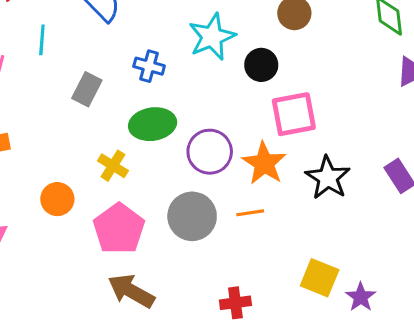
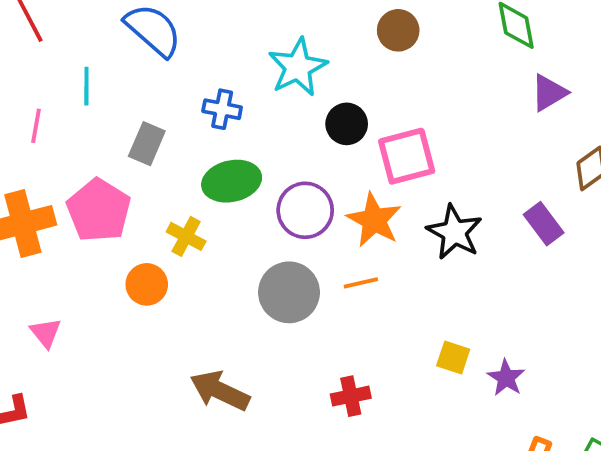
black circle: (261, 65) -> (347, 124), moved
orange circle: (57, 199) -> (147, 284), moved
pink pentagon: (119, 229) -> (99, 210), moved
yellow square: (320, 278) -> (453, 357), size x0.7

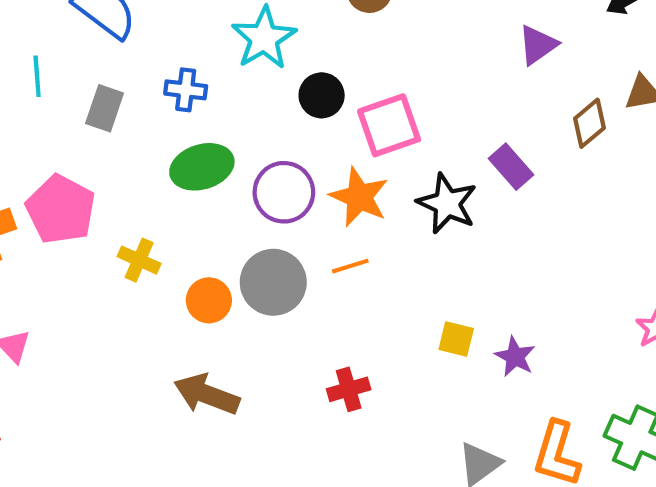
gray rectangle: (147, 144) -> (105, 108), moved
purple rectangle: (544, 224) -> (511, 167), moved
yellow cross: (186, 236) -> (139, 260), moved
orange circle: (147, 284) -> (209, 300), moved

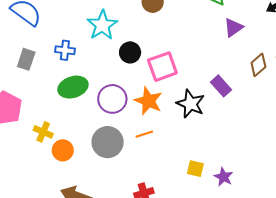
orange circle: (209, 300) -> (63, 150), moved

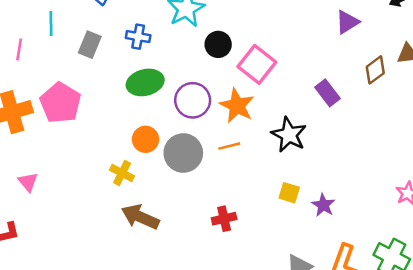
pink square: (162, 67) -> (257, 64), turned -36
black star: (190, 104) -> (289, 135), moved
yellow cross: (43, 132) -> (122, 173), moved
orange circle: (63, 150) -> (146, 139), moved

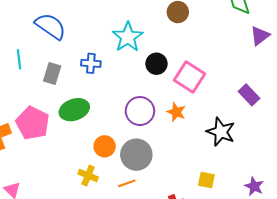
green ellipse: (145, 82) -> (74, 110), moved
orange star: (237, 106) -> (176, 112), size x0.7
orange line: (229, 146) -> (127, 183), moved
yellow square: (289, 193) -> (206, 180), moved

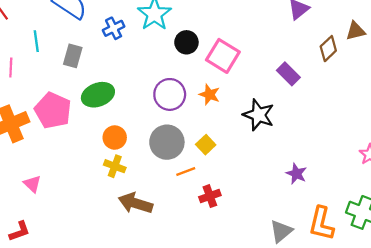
blue cross: (91, 63) -> (114, 28), moved, turned -30
orange circle: (105, 146) -> (115, 138), moved
yellow square: (206, 180) -> (206, 145), moved, turned 36
orange line: (127, 183) -> (186, 172), moved

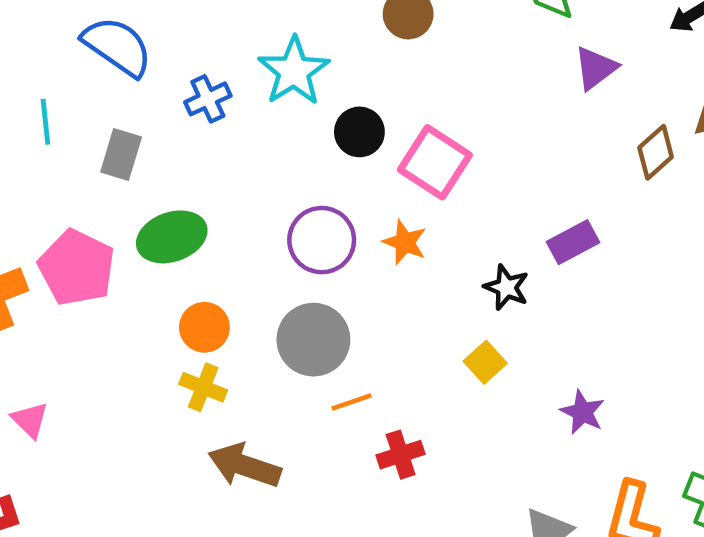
purple rectangle: (288, 74) -> (573, 242), moved, turned -75
black star: (259, 115) -> (506, 287), size x0.7
yellow square: (206, 145) -> (485, 362), moved

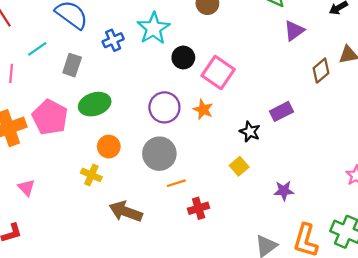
cyan line: (45, 122) -> (37, 49), turned 60
yellow cross: (203, 387) -> (91, 175), moved
purple star: (582, 412) -> (284, 191), turned -30

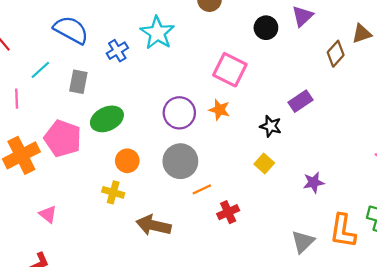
black circle: (183, 57) -> (266, 28), moved

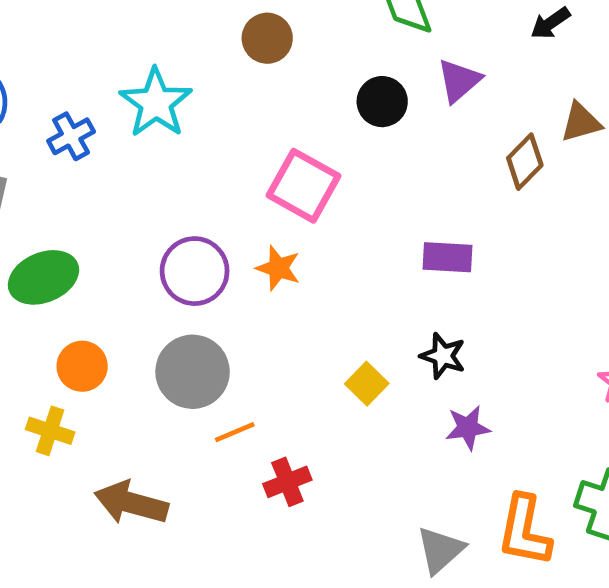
purple rectangle: (300, 101) -> (447, 257), turned 35
black star: (271, 126) -> (443, 356), moved

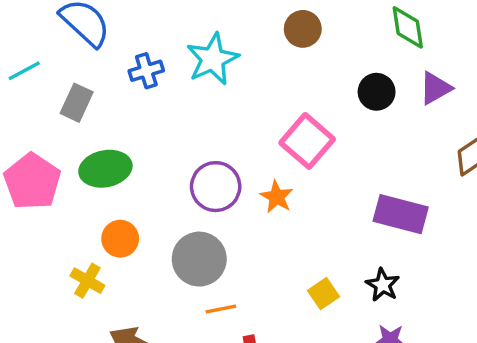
purple rectangle: (447, 257) -> (401, 214), size x1.4

